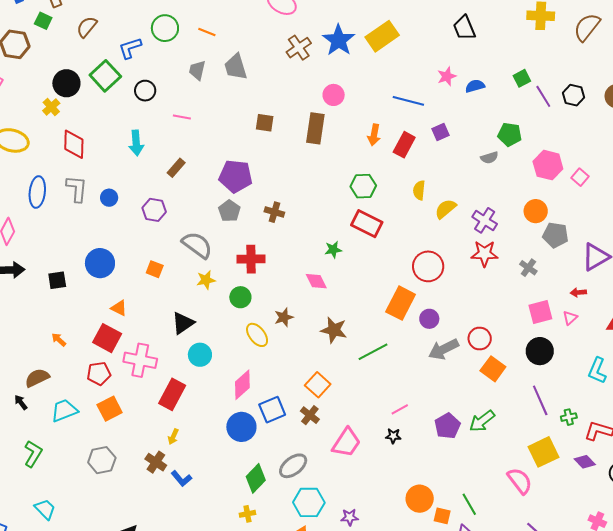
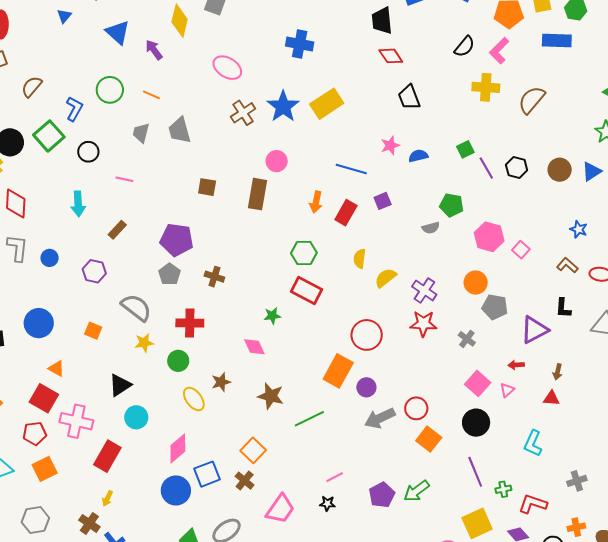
blue L-shape: (130, 48) -> (74, 109), turned 135
pink square: (540, 312) -> (478, 383), turned -35

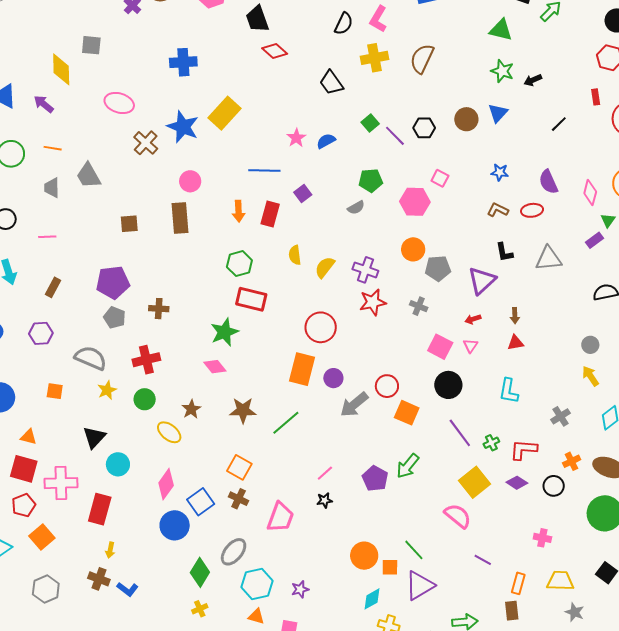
black trapezoid: (409, 97) -> (331, 83), moved
pink square: (521, 250) -> (440, 178), moved
green star: (272, 316) -> (224, 332), size x1.6

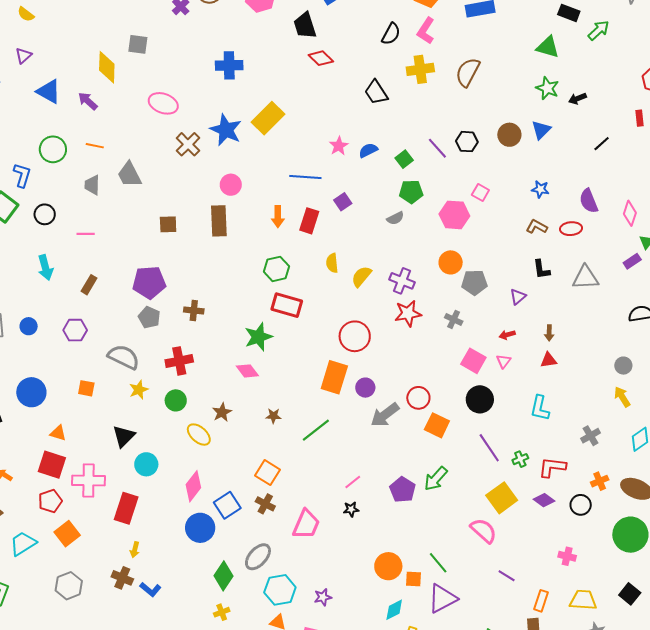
green square: (370, 123) -> (404, 159), moved
purple triangle: (482, 281) -> (518, 297), size x0.6
brown star: (243, 410) -> (273, 416), size x0.6

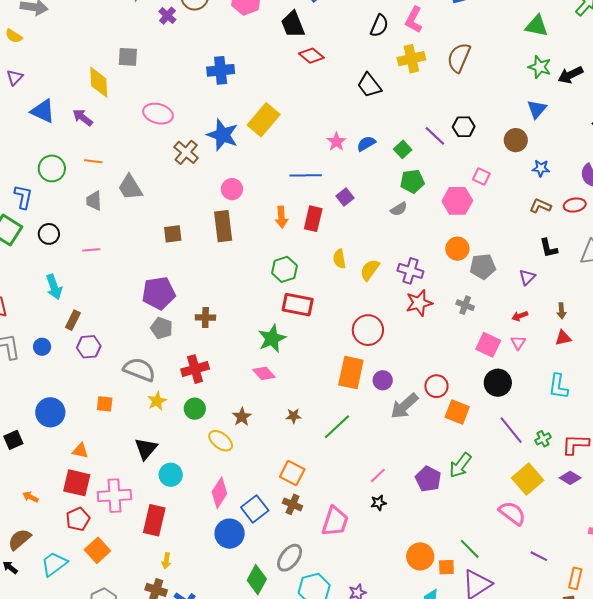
black arrow: (577, 99) -> (570, 75), size x1.4
brown circle: (509, 135) -> (516, 140), moved
brown rectangle: (89, 285) -> (73, 320), moved

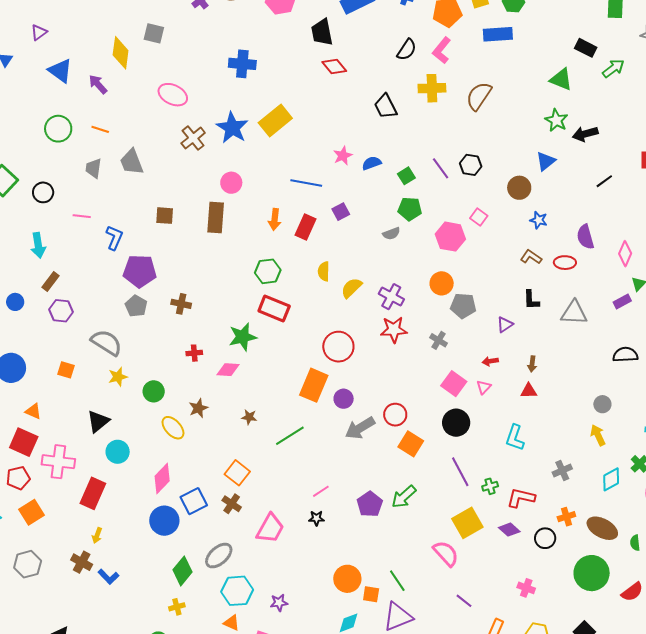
blue L-shape: (23, 197) -> (114, 238), moved
red cross: (195, 369) -> (194, 353), moved, size x0.6
pink diamond: (264, 373) -> (228, 370), turned -55

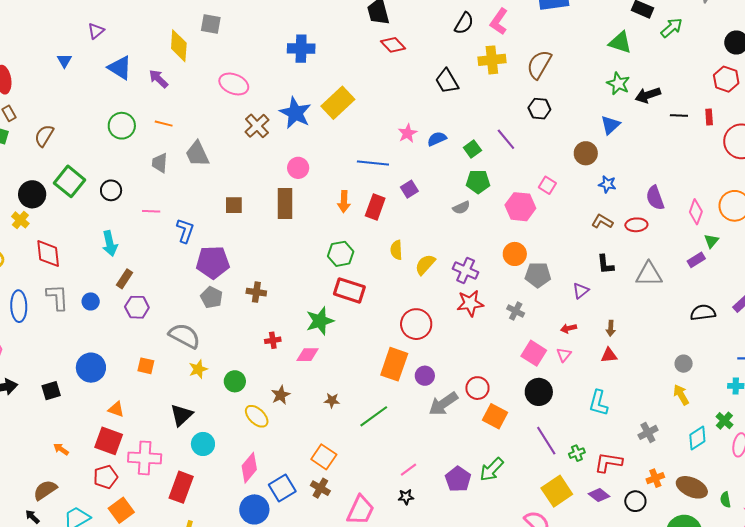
black hexagon: (471, 165) -> (539, 109), moved
black line: (604, 181) -> (679, 115), moved, turned 42

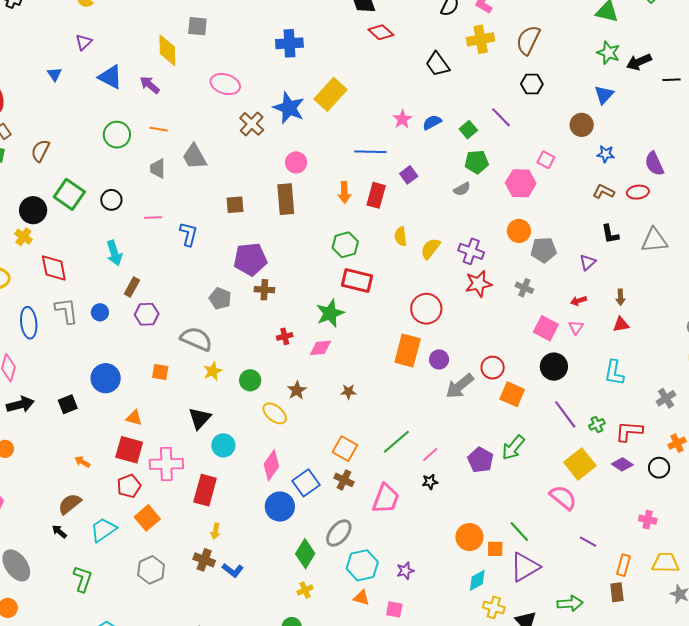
purple pentagon: (213, 262) -> (250, 259), moved
green line: (374, 416) -> (396, 442), moved

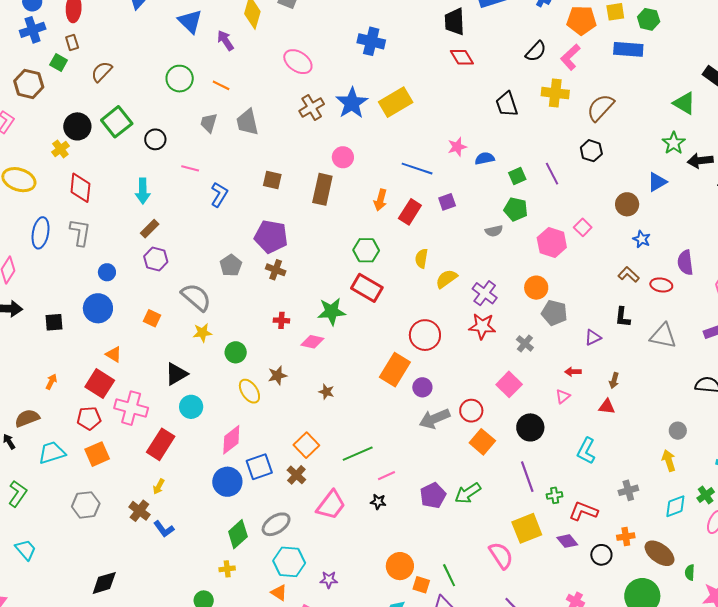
blue circle: (100, 312) -> (107, 272), moved
pink square: (546, 328) -> (509, 384), moved
orange arrow: (82, 462) -> (51, 382), turned 70

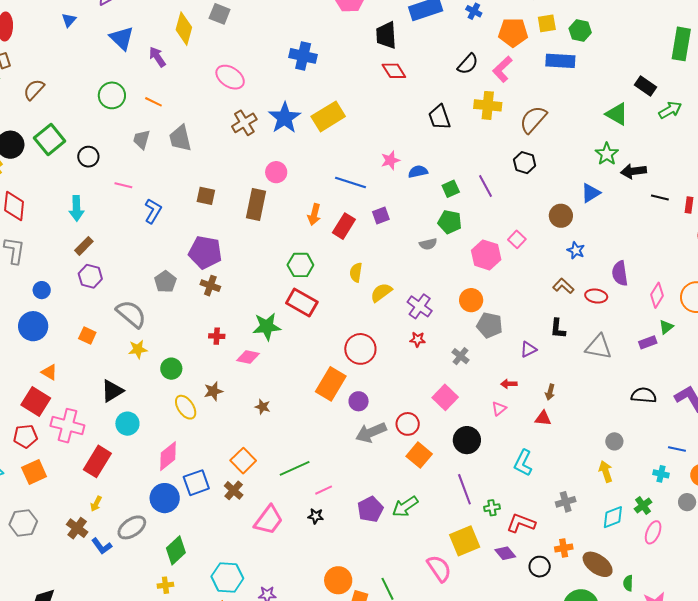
red star: (482, 326) -> (418, 339), size x0.6
gray ellipse: (276, 524) -> (132, 527), moved

